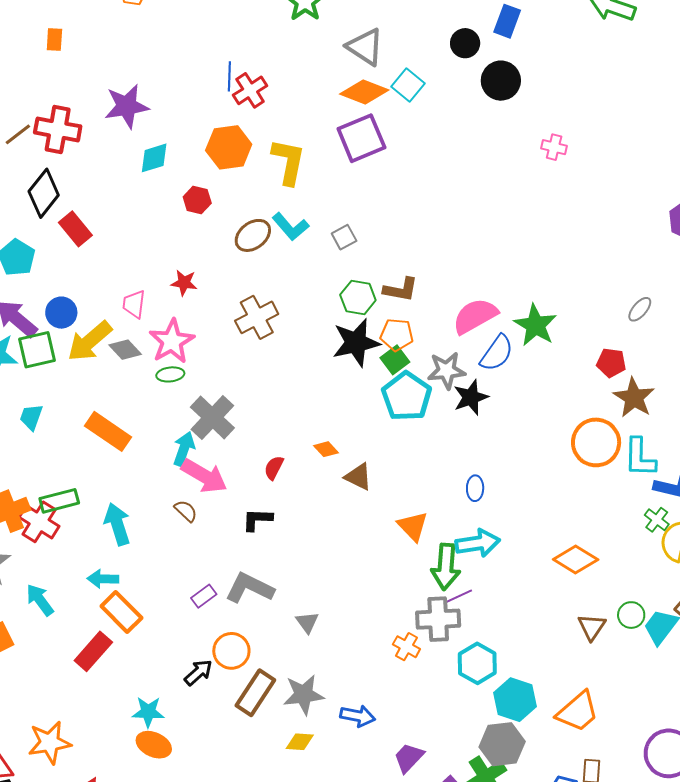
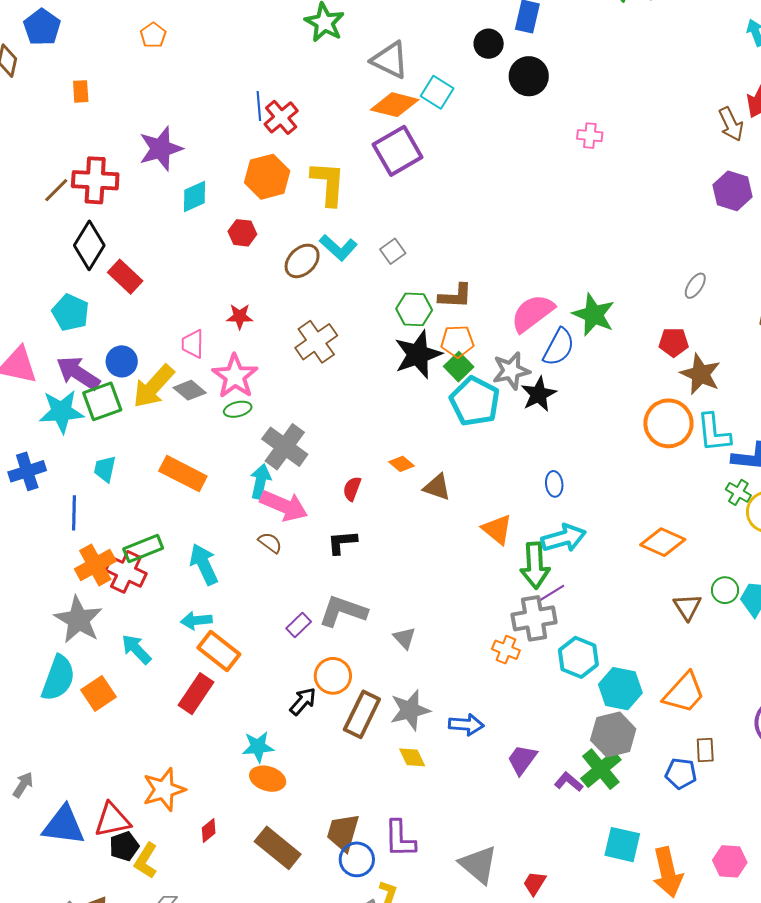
yellow diamond: (300, 742) -> (412, 757), turned 68

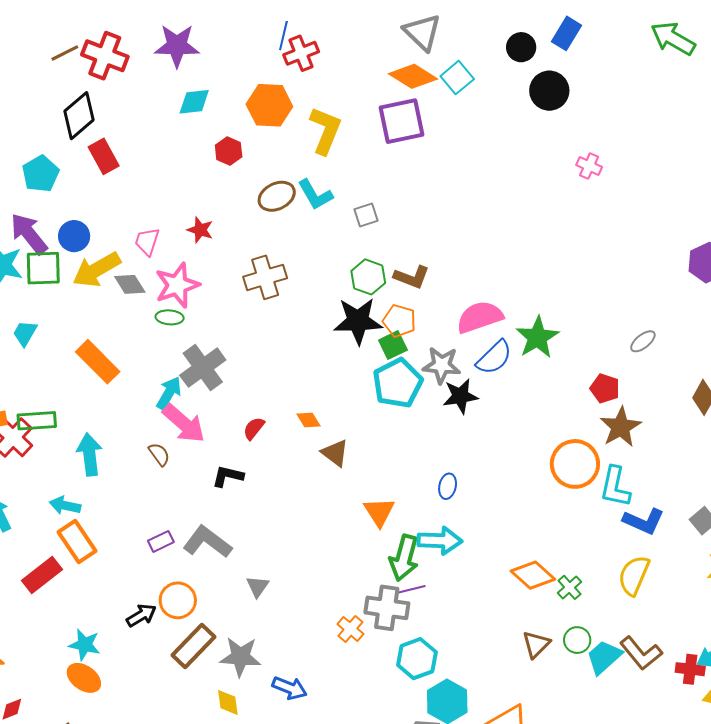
green cross: (738, 492) -> (570, 587), moved

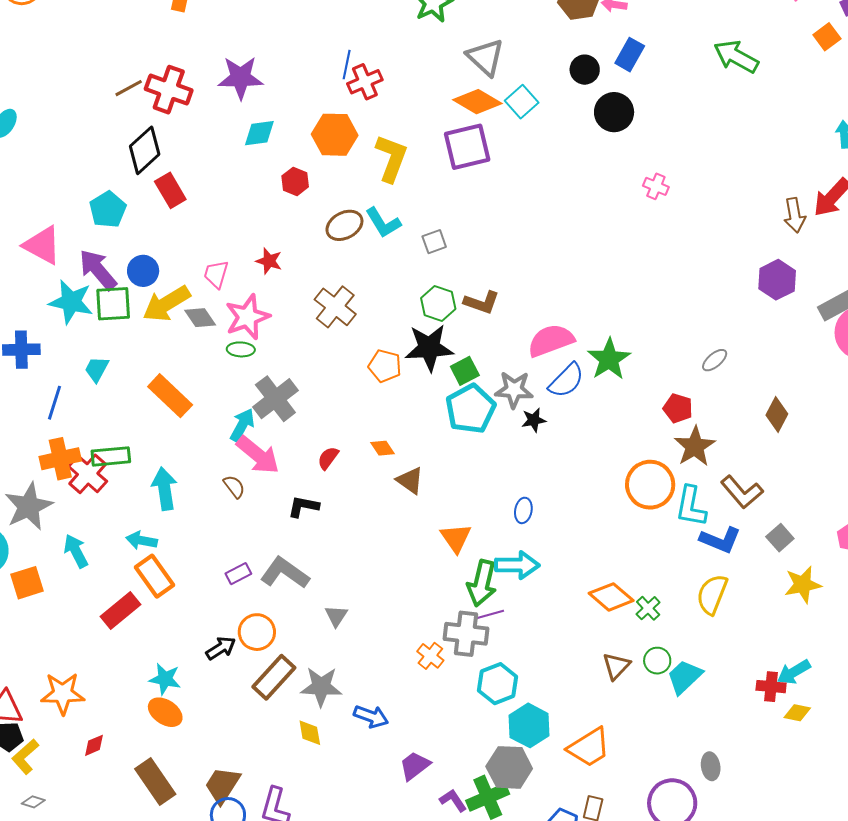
brown cross: (265, 277) -> (335, 307), turned -33
orange pentagon: (399, 321) -> (385, 366), moved
black star: (460, 396) -> (534, 420), size x0.7
brown L-shape: (641, 653) -> (742, 492), moved

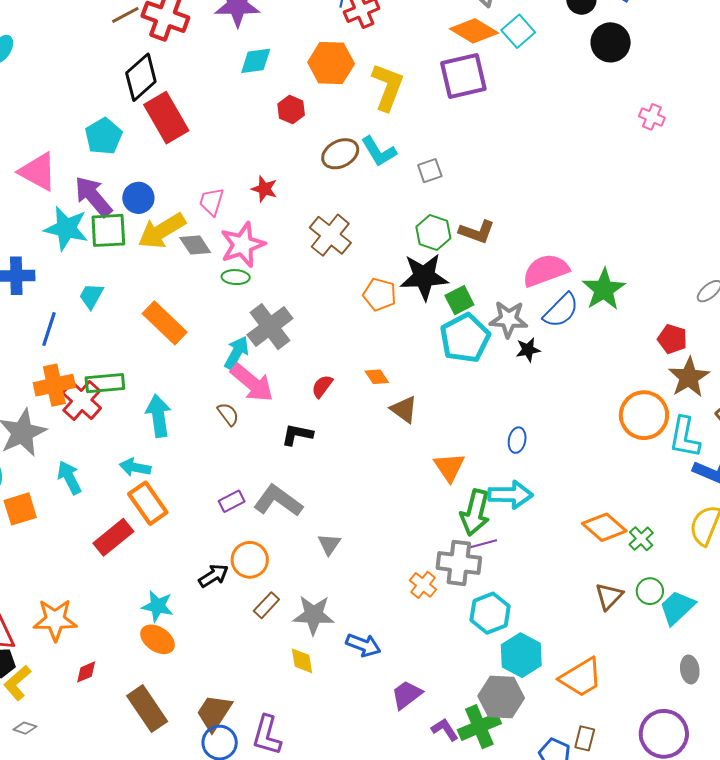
red rectangle: (170, 190) -> (166, 118), size x1.4
brown rectangle: (274, 677) -> (266, 605), size x0.6
gray ellipse: (711, 766) -> (690, 669), moved

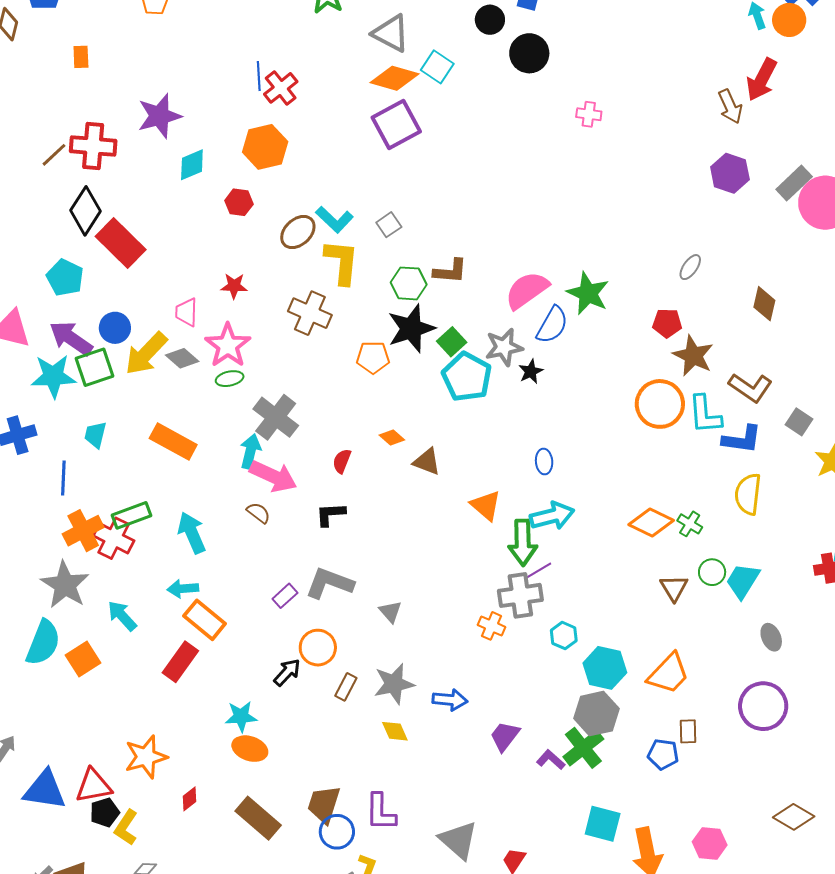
yellow L-shape: (388, 87) -> (342, 262), moved
cyan hexagon: (490, 613) -> (564, 636), size x0.7

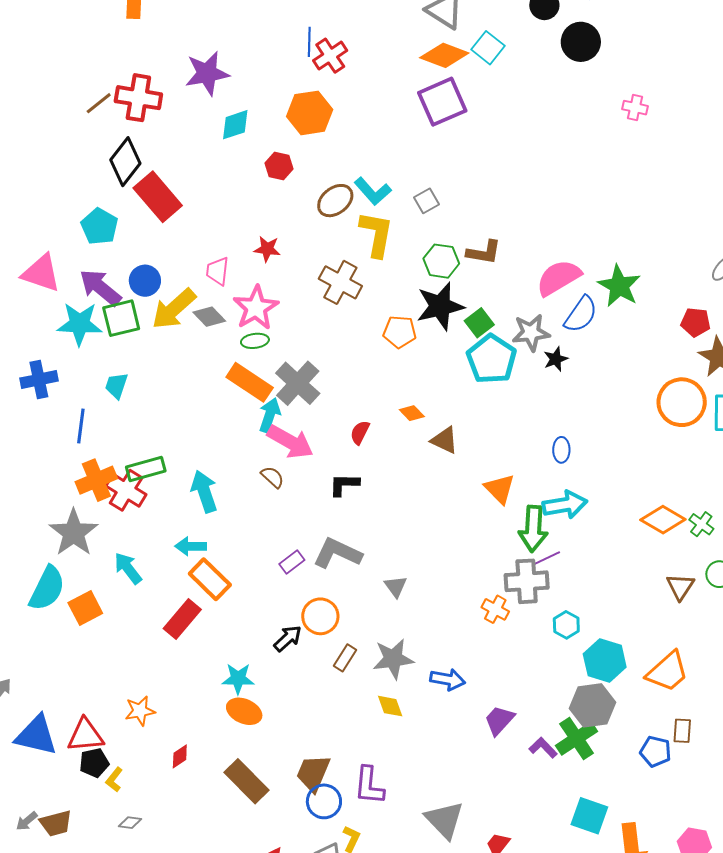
orange rectangle: (173, 441) -> (250, 382), moved
orange star: (146, 757) -> (140, 711), size x0.7
yellow L-shape: (126, 828) -> (114, 780), size x0.7

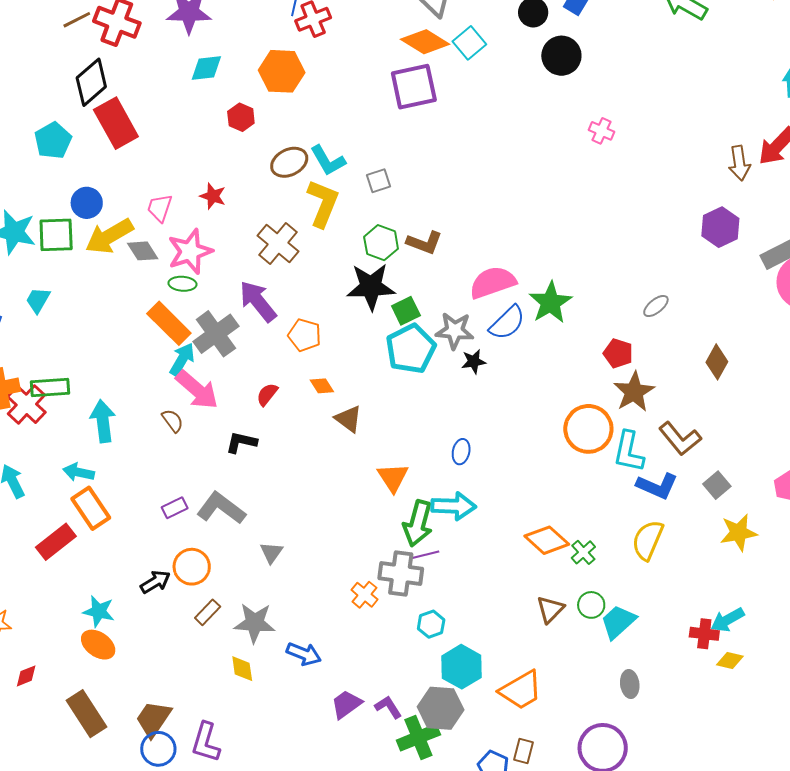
purple arrow: (100, 287) -> (258, 301), moved
orange pentagon: (400, 332) -> (305, 335), moved
purple L-shape: (543, 748) -> (388, 707), moved

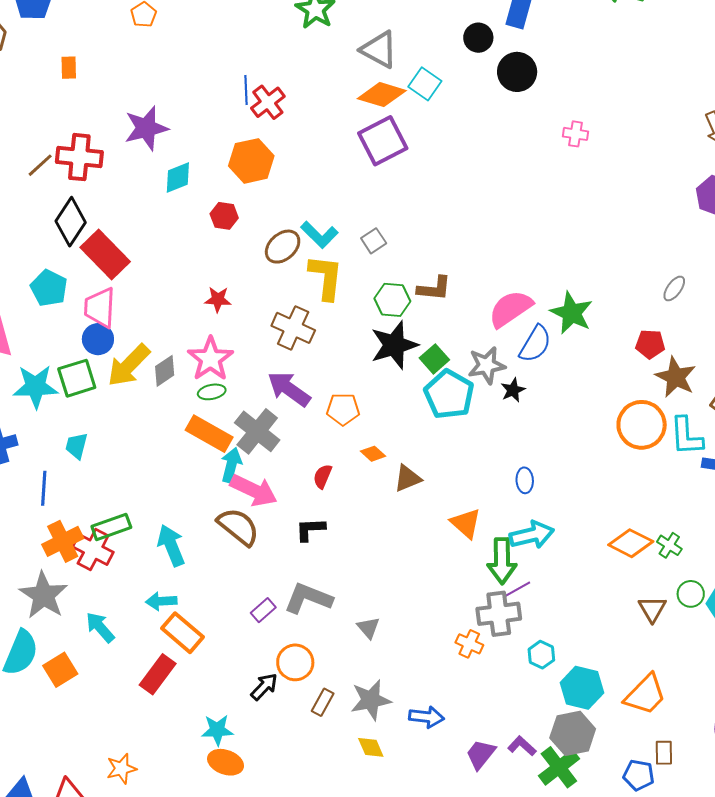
pink trapezoid: (160, 208) -> (100, 308), moved, size x1.4
gray diamond: (143, 251) -> (165, 371), turned -76
brown triangle: (349, 419) -> (407, 478), turned -44
brown semicircle: (173, 421) -> (238, 527), size x1.8

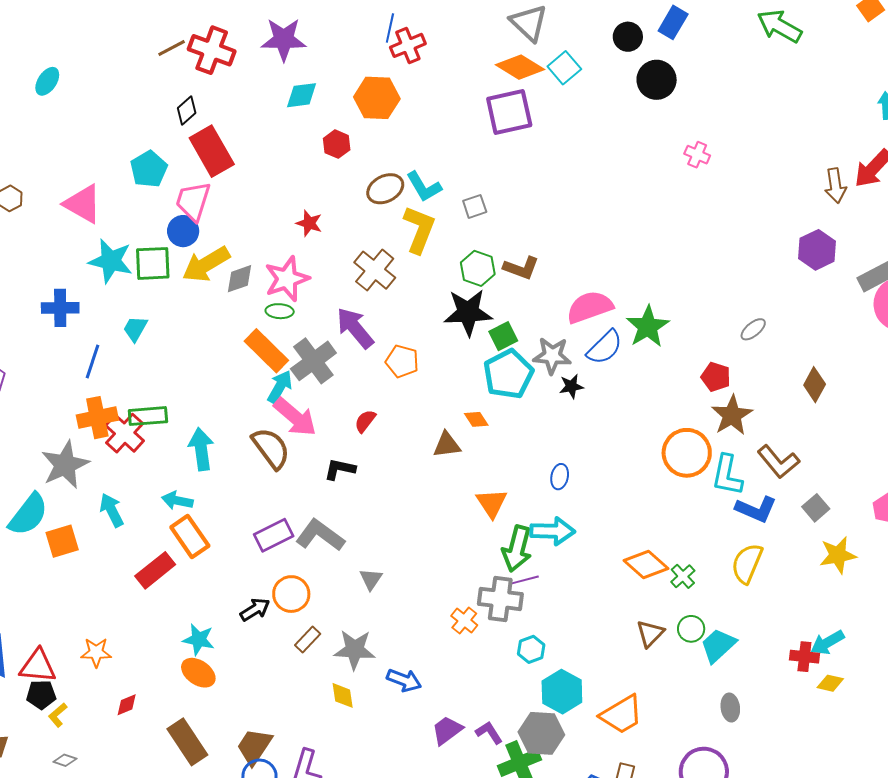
black diamond: (71, 222) -> (187, 111), size x0.6
orange diamond: (373, 454) -> (476, 419), moved
purple rectangle: (263, 610) -> (274, 535), size x1.5

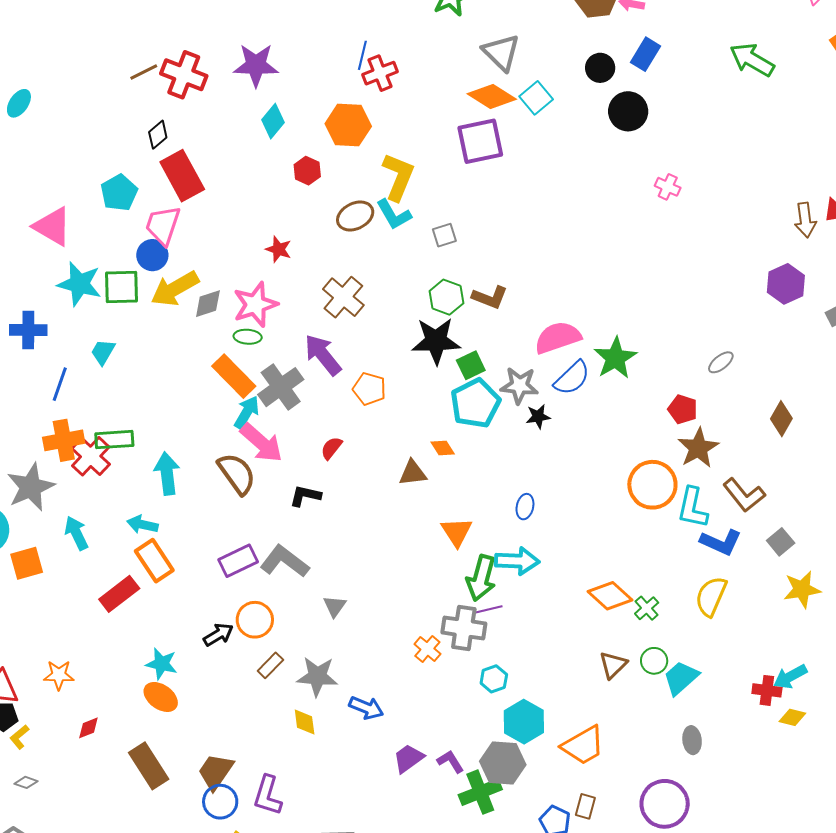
cyan diamond: (302, 95) -> (273, 121), turned -44
yellow L-shape: (419, 229) -> (398, 177), moved

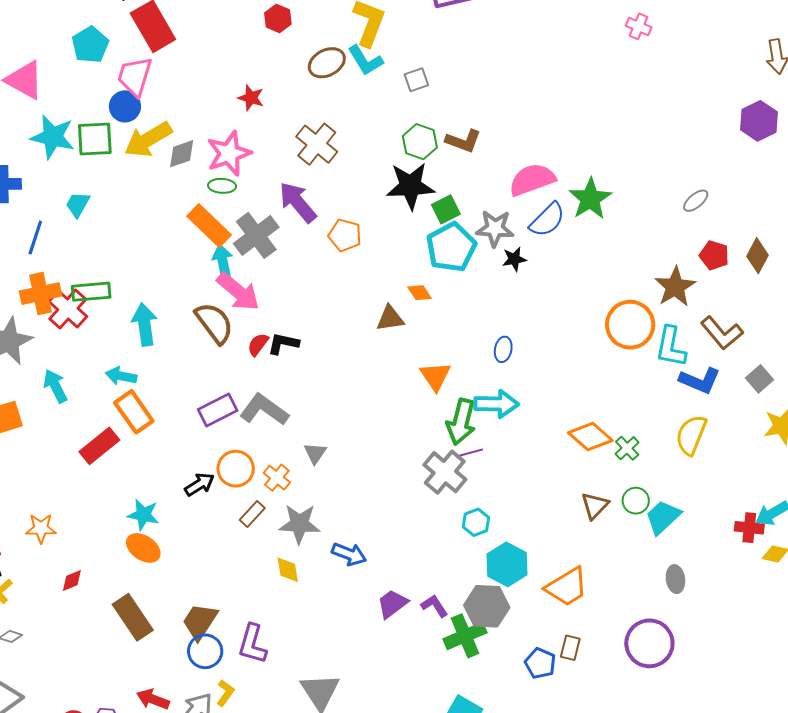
red pentagon: (683, 409) -> (714, 255), moved
cyan arrow: (247, 412) -> (223, 262), turned -40
red semicircle: (331, 448) -> (258, 344), moved
gray cross: (464, 628) -> (445, 472), turned 33
orange cross: (427, 649) -> (277, 478), moved

